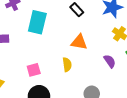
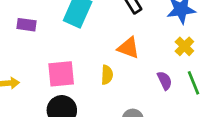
pink square: (34, 70) -> (61, 74), size x1.5

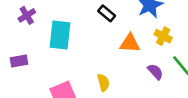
orange triangle: (128, 48) -> (130, 43), moved

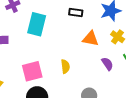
black rectangle: (107, 13) -> (76, 13), turned -40

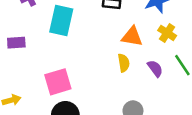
yellow semicircle: (65, 66) -> (124, 63), moved

